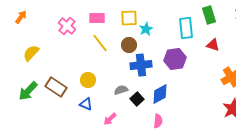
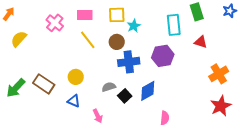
yellow semicircle: (31, 53) -> (19, 39), moved
pink arrow: (110, 119) -> (98, 116), turned -72
pink semicircle: (158, 121) -> (165, 118), moved

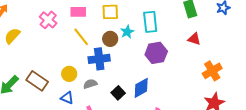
cyan rectangle: (174, 25) -> (150, 22), moved
cyan star: (134, 26) -> (127, 32), moved
blue cross: (129, 62) -> (99, 59), moved
gray semicircle: (109, 87) -> (90, 84), moved

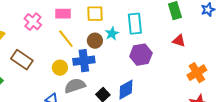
yellow circle: (69, 74) -> (60, 68), moved
brown rectangle: (37, 81) -> (22, 60), moved
gray semicircle: (90, 84) -> (75, 86), size x1.5

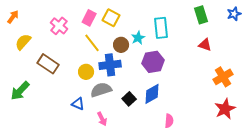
pink rectangle: (63, 14) -> (89, 18), turned -63
yellow square: (95, 14) -> (111, 18), moved, turned 30
purple hexagon: (141, 55) -> (153, 62), moved

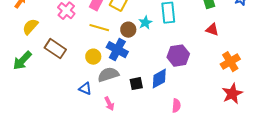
yellow line: (92, 43) -> (99, 28), turned -36
purple hexagon: (153, 62) -> (178, 56), moved
blue cross: (110, 65) -> (117, 50), turned 35
green arrow: (20, 91) -> (22, 61), moved
black square: (129, 99) -> (136, 84), turned 32

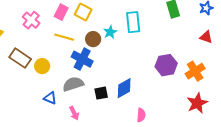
red triangle: (212, 30) -> (206, 37), moved
purple hexagon: (178, 56) -> (166, 65), moved
yellow circle: (93, 57) -> (42, 66), moved

